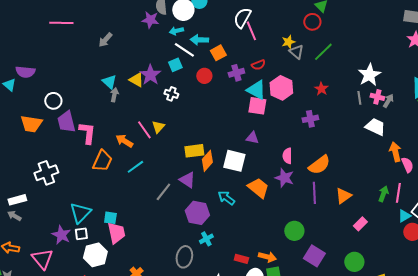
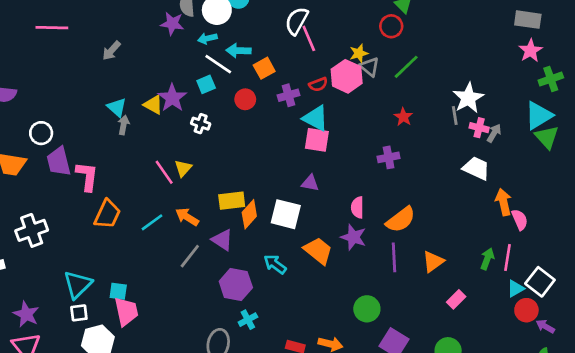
pink hexagon: (281, 88) -> (347, 76), moved
gray line: (359, 98) -> (455, 116), moved
orange arrow: (124, 141) -> (187, 217), moved
purple star: (61, 235) -> (26, 314), moved

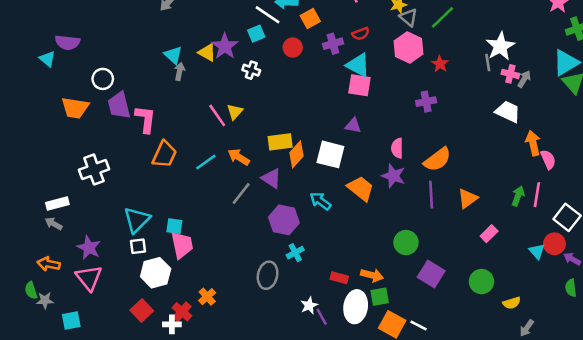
pink hexagon: (347, 76) -> (408, 47), moved
cyan triangle: (516, 289) -> (537, 251), moved, turned -42

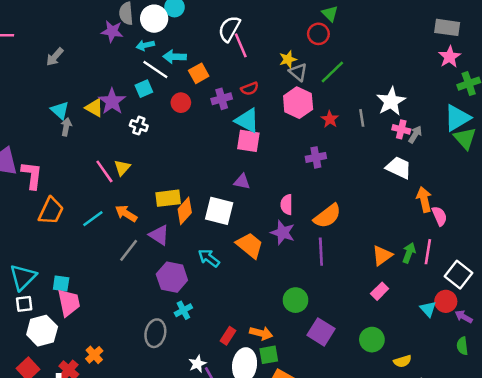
gray line: (488, 63) -> (362, 118), moved
orange triangle: (468, 198) -> (382, 255), moved
red rectangle: (339, 278) -> (228, 336), turned -72

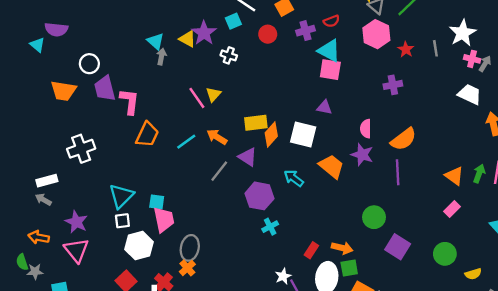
orange triangle: (382, 255) -> (454, 176), turned -48
gray ellipse: (155, 333) -> (190, 248), moved

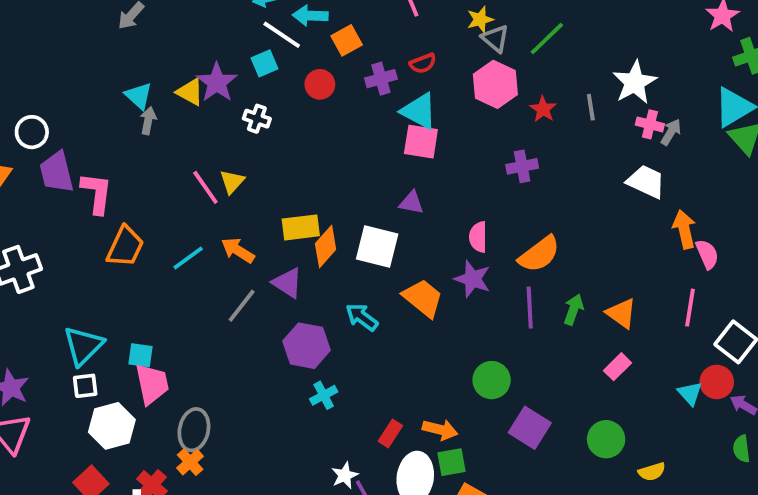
green arrow: (479, 174) -> (574, 309), moved

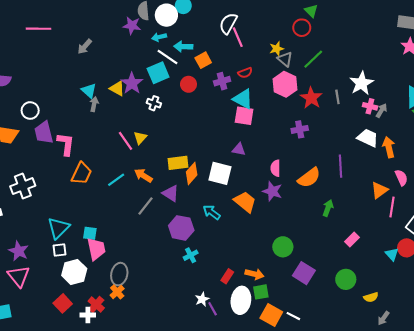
cyan square: (265, 63) -> (158, 73), size x1.5
red star: (543, 109) -> (311, 98), size x1.5
orange arrow: (684, 229) -> (389, 147), moved
purple line: (530, 308) -> (341, 166), moved
orange triangle: (621, 313) -> (379, 190), moved, turned 48

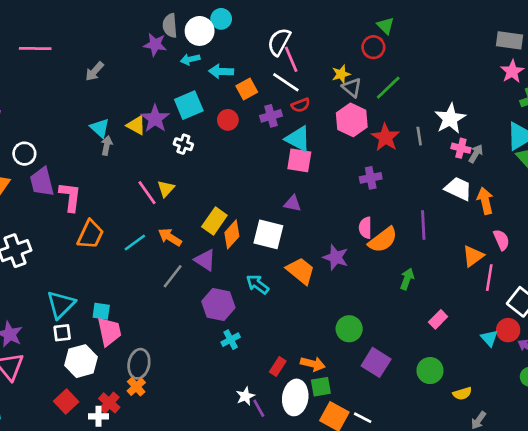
white line: (168, 57) -> (286, 82), moved
yellow rectangle: (178, 163) -> (214, 221), turned -48
pink semicircle: (276, 168) -> (365, 228), moved

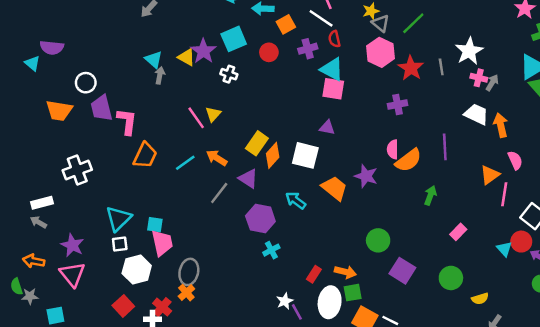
red semicircle: (301, 105) -> (334, 39), turned 98

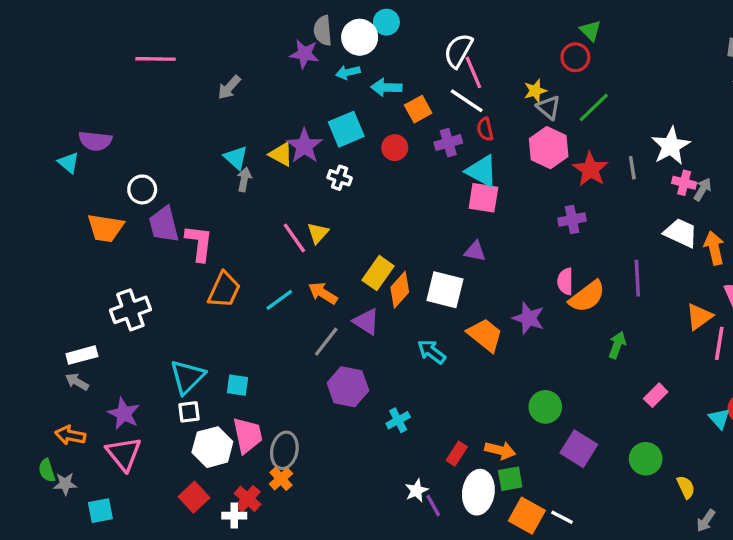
purple hexagon: (260, 219) -> (348, 387), moved
pink trapezoid: (162, 243) -> (248, 435), moved
yellow semicircle: (480, 299) -> (686, 487), turned -98

